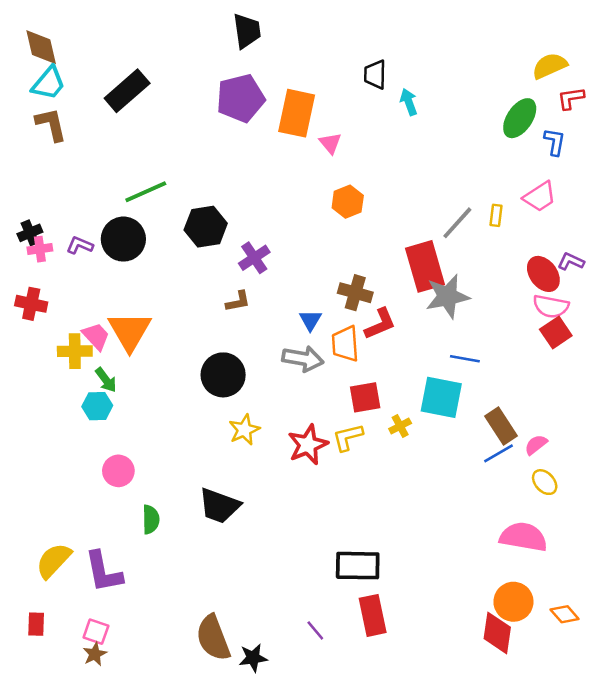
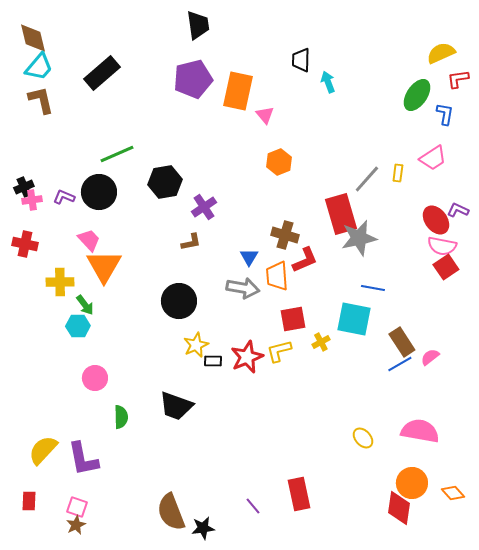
pink trapezoid: (96, 336) -> (89, 240), moved
yellow ellipse: (545, 482) -> (363, 438), moved
black rectangle: (358, 566) -> (213, 361), moved, size x0.5

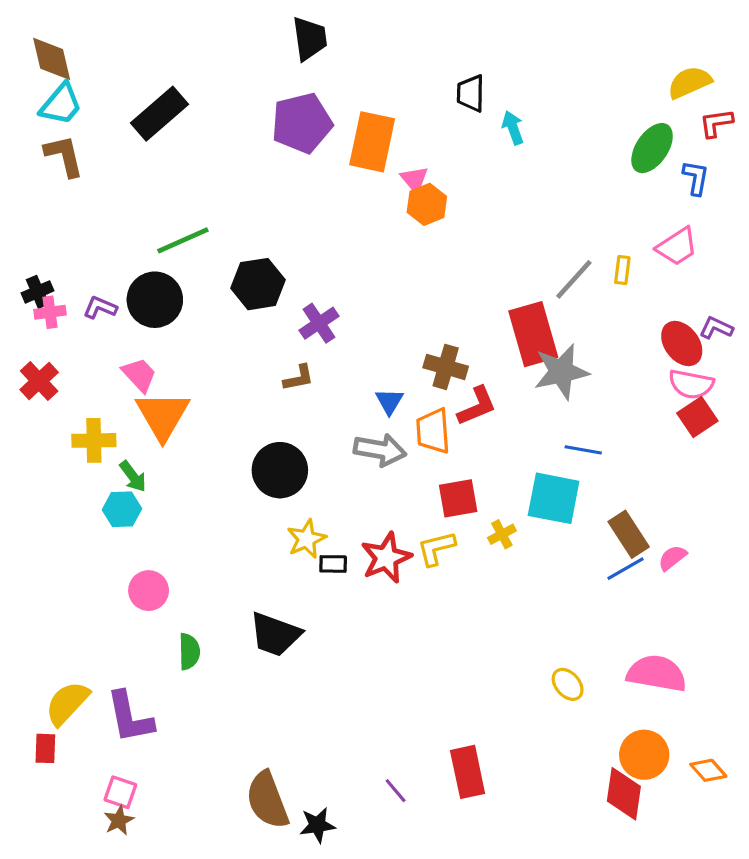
orange hexagon: (279, 162) -> (427, 204), moved
red cross: (25, 244) -> (39, 381), turned 35
red rectangle: (29, 501) -> (45, 748), moved

